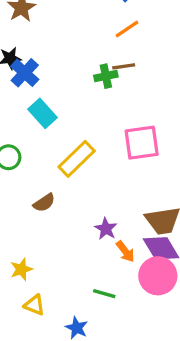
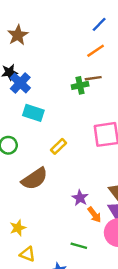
cyan rectangle: (43, 113) -> (33, 113), turned -30
yellow rectangle: (77, 159) -> (58, 146), size x0.6
brown semicircle: (44, 203) -> (35, 179), size x1.6

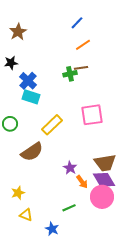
blue line: (99, 24) -> (77, 23), moved
blue cross: (20, 83) -> (28, 81), moved
yellow rectangle: (58, 146) -> (52, 125), size x1.5
green line: (79, 246) -> (69, 208), turned -40

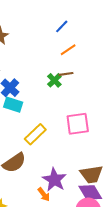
green cross: (70, 74) -> (54, 80), turned -32
purple star: (70, 168) -> (54, 180), size x1.6
orange arrow: (82, 182) -> (44, 194), moved

